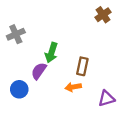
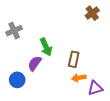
green arrow: (51, 53) -> (46, 47), turned -42
orange arrow: (73, 87) -> (79, 78), moved

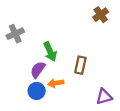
orange arrow: (79, 78) -> (56, 83), moved
blue circle: (17, 80) -> (37, 91), moved

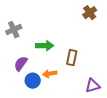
green arrow: (50, 52) -> (45, 46), turned -66
purple semicircle: (38, 70) -> (21, 64), moved

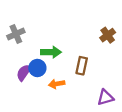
brown cross: (90, 13) -> (108, 35), moved
blue circle: (33, 81) -> (37, 68), moved

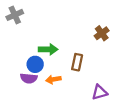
gray cross: (16, 34) -> (15, 15), moved
purple semicircle: (24, 73) -> (29, 78), moved, turned -119

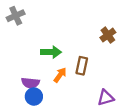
blue circle: (35, 64) -> (34, 97), moved
orange arrow: (53, 79) -> (60, 75), moved, turned 136

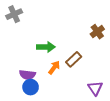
brown rectangle: (82, 66) -> (74, 59), turned 35
purple triangle: (106, 98) -> (95, 88), turned -49

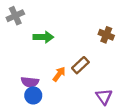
brown cross: (97, 32) -> (106, 35), turned -32
green arrow: (46, 47) -> (43, 37), moved

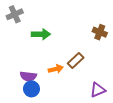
orange arrow: (59, 74) -> (56, 69), turned 40
purple triangle: (104, 97) -> (98, 90), turned 42

